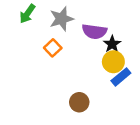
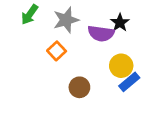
black star: (112, 44) -> (120, 23), moved
brown circle: (79, 102) -> (79, 87), moved

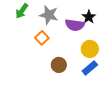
gray star: (66, 20) -> (49, 15), turned 30
blue rectangle: (129, 82) -> (90, 68), moved

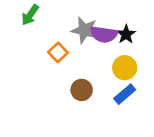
gray star: (49, 15) -> (84, 30), moved
black star: (89, 17) -> (126, 34), moved

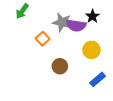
black star: (126, 34) -> (92, 16), moved
blue rectangle: (125, 94) -> (98, 79), moved

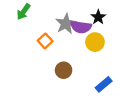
gray star: (62, 22) -> (66, 24), turned 30
yellow circle: (91, 50) -> (95, 42), moved

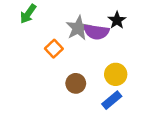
yellow circle: (95, 42) -> (116, 74), moved
blue rectangle: (104, 84) -> (112, 100), moved

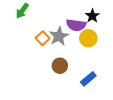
gray star: (78, 28) -> (59, 36), moved
yellow circle: (116, 74) -> (88, 38), moved

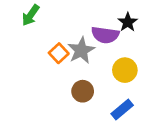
yellow circle: (88, 38) -> (125, 70), moved

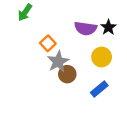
black star: (128, 22) -> (108, 27), moved
gray star: (81, 50) -> (58, 62), moved

